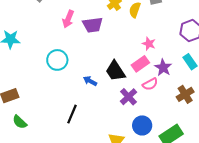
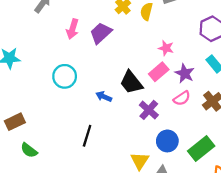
purple trapezoid: (93, 25) -> (101, 33), turned 150
pink semicircle: (150, 84) -> (182, 98), moved

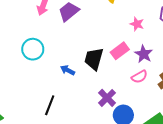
pink star: (166, 48) -> (137, 24), moved
black trapezoid: (131, 82) -> (94, 59), turned 50
purple cross: (149, 110) -> (107, 98), moved

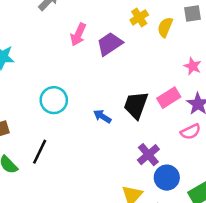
cyan circle: (33, 49) -> (54, 100), moved
black line: (50, 105) -> (40, 152), moved

